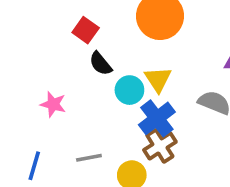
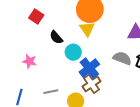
red square: (86, 30) -> (36, 17), moved
yellow triangle: (158, 79) -> (87, 29), moved

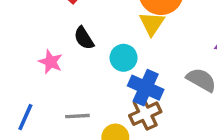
black semicircle: (56, 37) -> (84, 38), moved
blue cross: (89, 68) -> (146, 88), turned -36

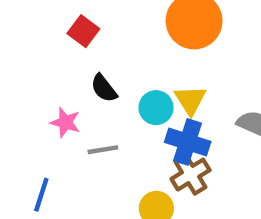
yellow triangle: (152, 24) -> (190, 100), moved
gray line: (77, 116) -> (103, 150), moved

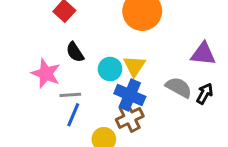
pink star: (65, 122) -> (46, 73), size x1.4
blue line: (41, 195) -> (73, 115), moved

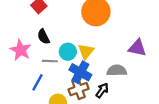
gray semicircle: (179, 87) -> (117, 70), turned -36
black arrow: (205, 94) -> (102, 90), moved
gray line: (70, 95) -> (50, 61), moved

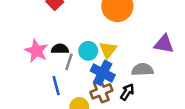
black semicircle: (43, 37) -> (60, 49), moved, turned 120
gray line: (50, 61) -> (69, 62), turned -72
blue line: (37, 82) -> (56, 86), turned -42

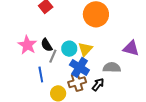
black semicircle: (60, 49) -> (47, 45), turned -128

